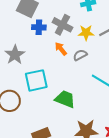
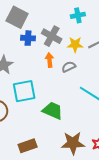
orange arrow: (61, 49) -> (50, 60), turned 32

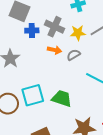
orange arrow: (50, 60) -> (54, 50), turned 112
cyan square: (24, 91) -> (33, 95), moved

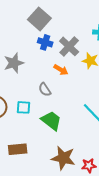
gray semicircle: (74, 55) -> (45, 90), moved, turned -112
cyan square: (33, 95) -> (24, 107), size x0.6

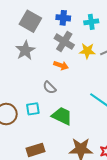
blue cross: (45, 42) -> (63, 18), moved
gray star: (14, 63) -> (25, 50), moved

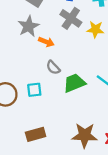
orange arrow: (61, 65) -> (46, 42), moved
green trapezoid: (62, 116) -> (74, 83), moved, turned -50

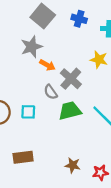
gray cross: (71, 18) -> (71, 79), moved
brown star: (85, 135) -> (73, 165), size x0.6

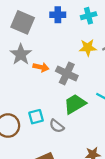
gray semicircle: (51, 92) -> (57, 126), moved

